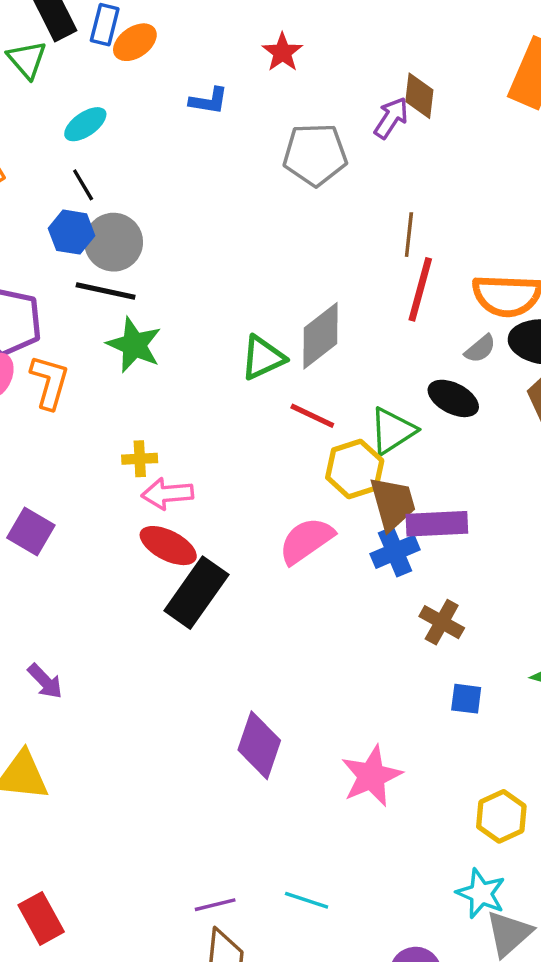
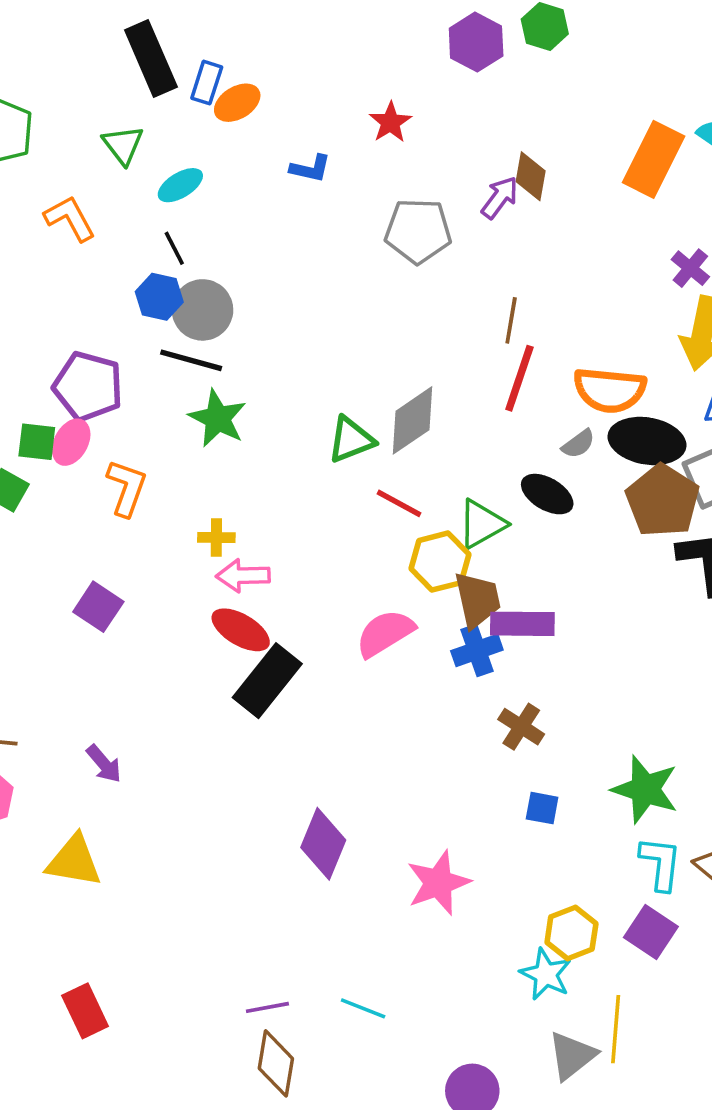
green triangle: (27, 60) -> (123, 145), moved
orange L-shape: (49, 382) -> (127, 488), moved
cyan star: (481, 893) -> (546, 974), moved

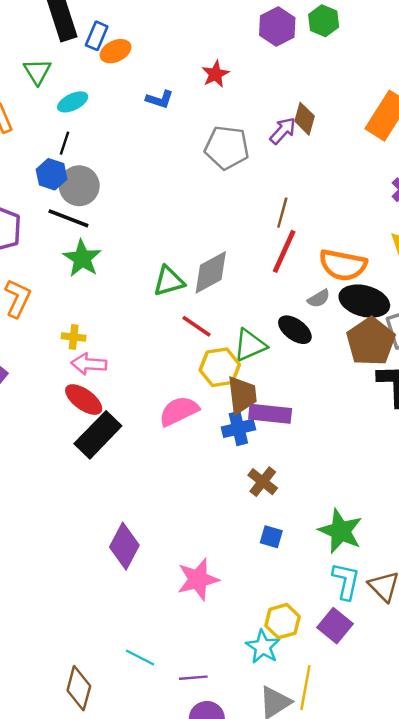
black line: (174, 248) -> (65, 143), turned 40
purple line: (267, 1007) -> (193, 678), moved

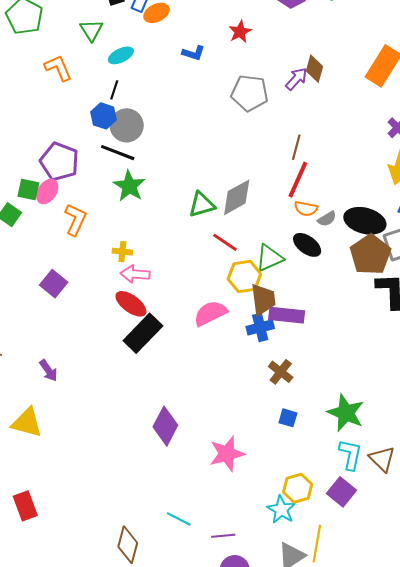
orange semicircle: (343, 265) -> (306, 209), moved, size x0.6

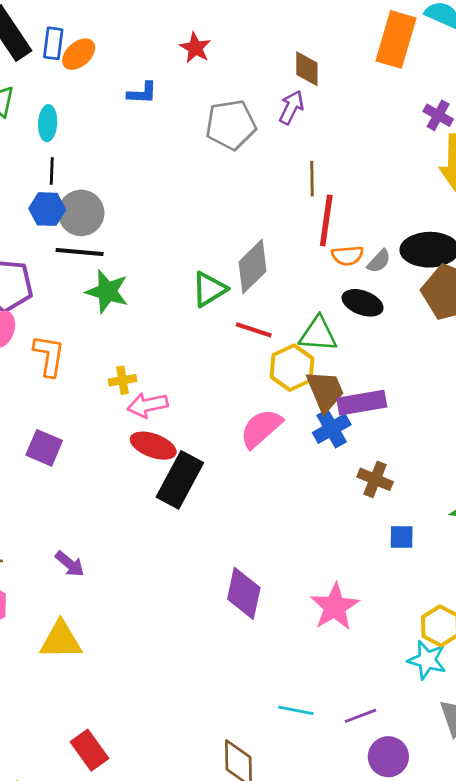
cyan ellipse: (121, 55) -> (48, 123), turned -45
purple arrow: (296, 79) -> (291, 107), moved
green triangle: (270, 258) -> (318, 334), turned 44

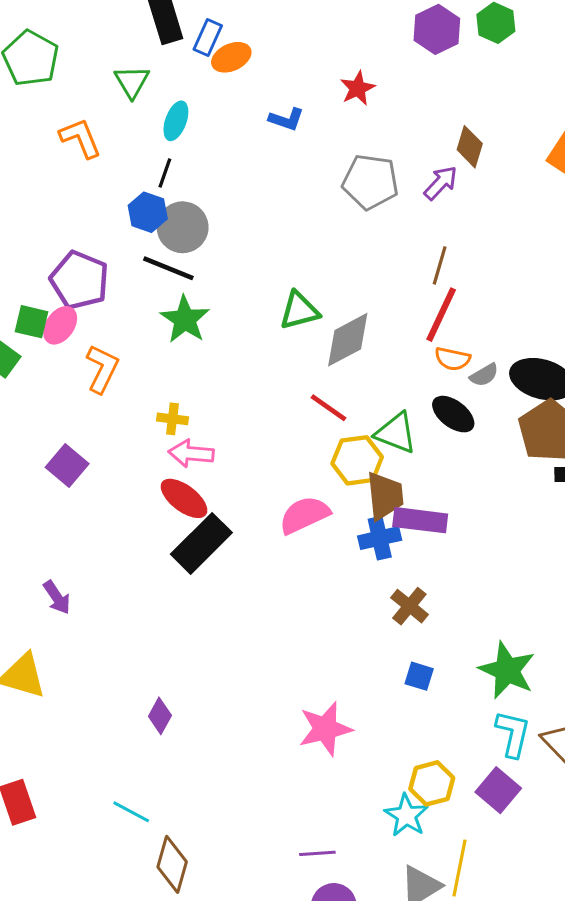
green triangle: (209, 289) -> (299, 311), moved
purple diamond: (244, 593) -> (160, 716), moved, size x0.6
cyan line: (296, 710) -> (131, 812), moved

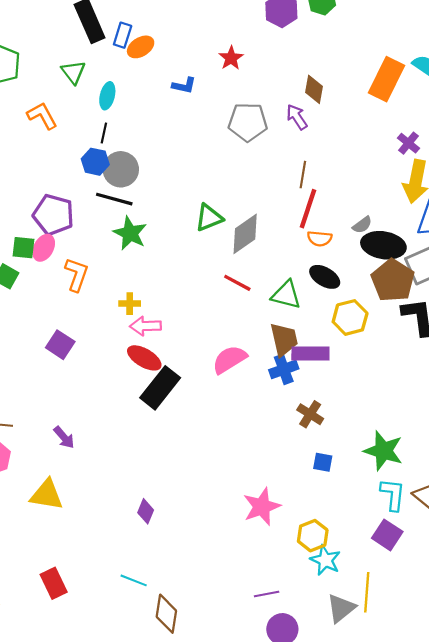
purple arrow: (441, 183) -> (297, 117), turned -70
gray semicircle: (484, 375) -> (362, 225), moved
yellow hexagon: (357, 460) -> (350, 317), moved
yellow hexagon: (432, 783) -> (313, 536), moved

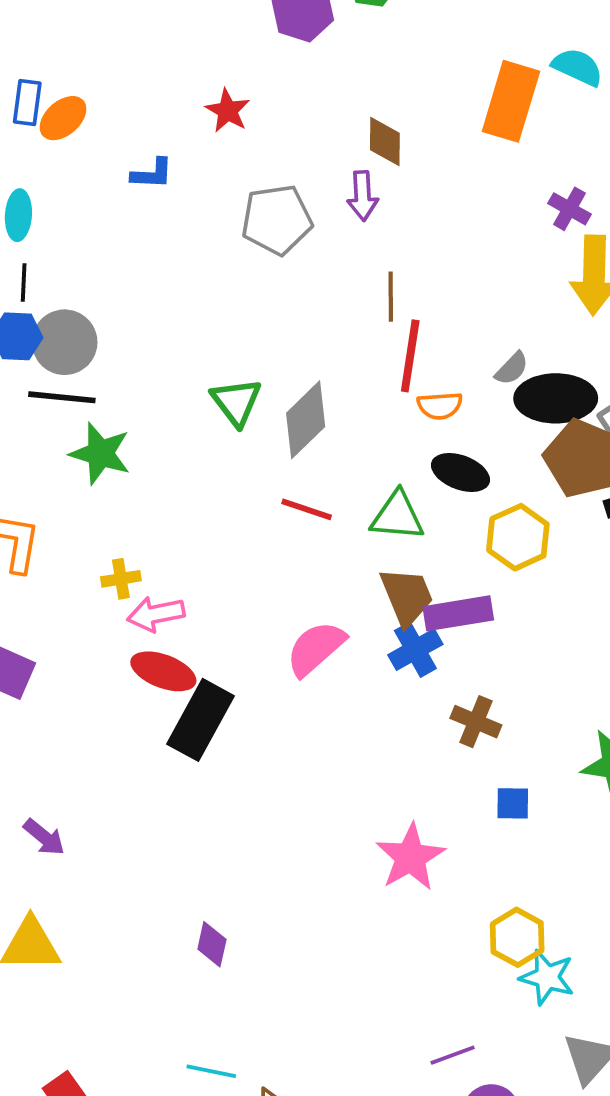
purple arrow: (297, 117) -> (363, 196), turned -140
green triangle: (209, 218) -> (236, 402), turned -36
pink star: (262, 507) -> (410, 857), moved

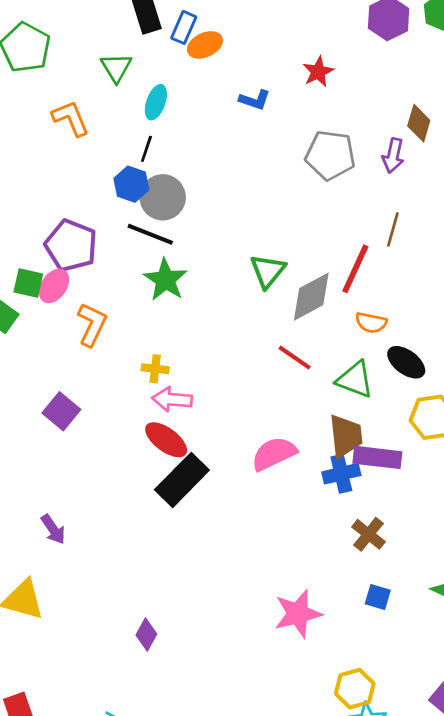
red line: (410, 356) -> (355, 269), moved
orange semicircle: (440, 406) -> (371, 323), moved

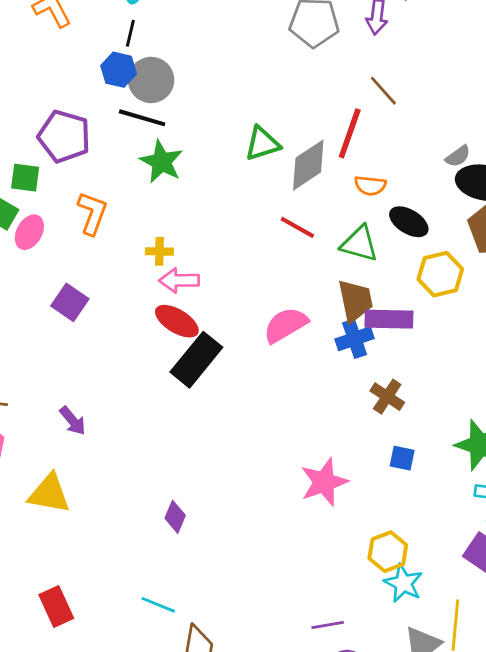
brown line: (393, 229) -> (383, 91), turned -52
green triangle: (268, 271) -> (262, 144), turned 39
pink ellipse: (54, 286) -> (29, 232), moved

